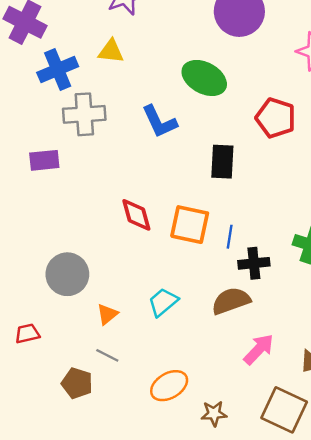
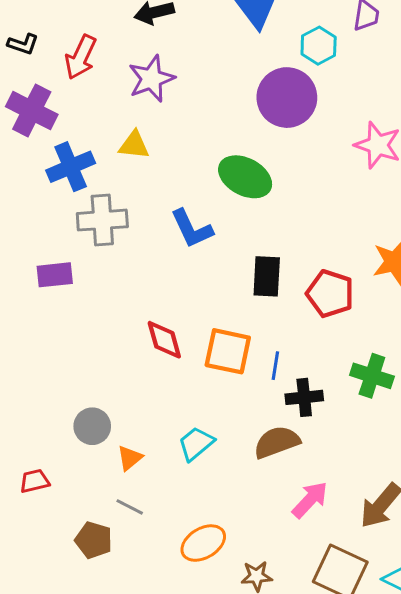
red pentagon: (276, 118) -> (330, 294), moved
gray circle: (67, 274) -> (92, 426), moved, size x0.7

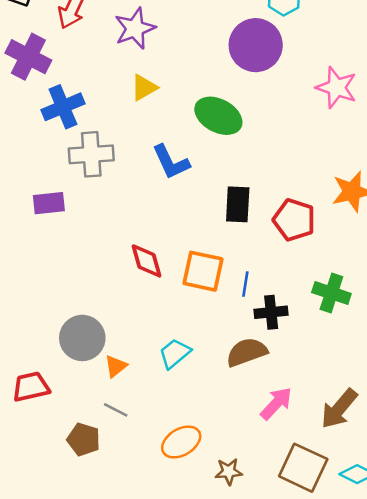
yellow triangle: (134, 145) -> (144, 88), moved, turned -36
gray circle: (92, 426) -> (82, 338), size x1.4
red trapezoid: (35, 481) -> (31, 387), size x1.4

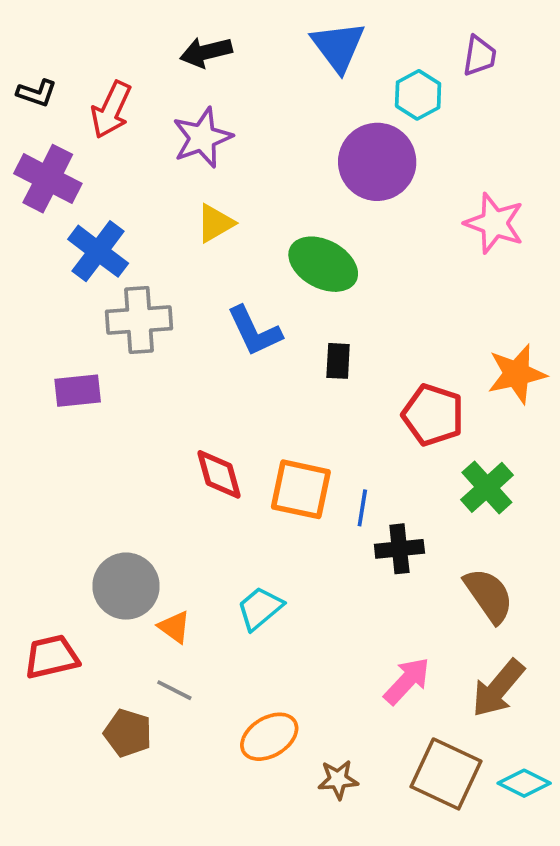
blue cross: (63, 107) -> (98, 251), turned -30
black rectangle: (238, 204) -> (338, 361), moved, size x0.7
green cross: (331, 293) -> (487, 487), moved, turned 30
brown semicircle: (247, 352) -> (489, 595), moved, turned 75
orange triangle: (116, 366) -> (174, 627), turned -45

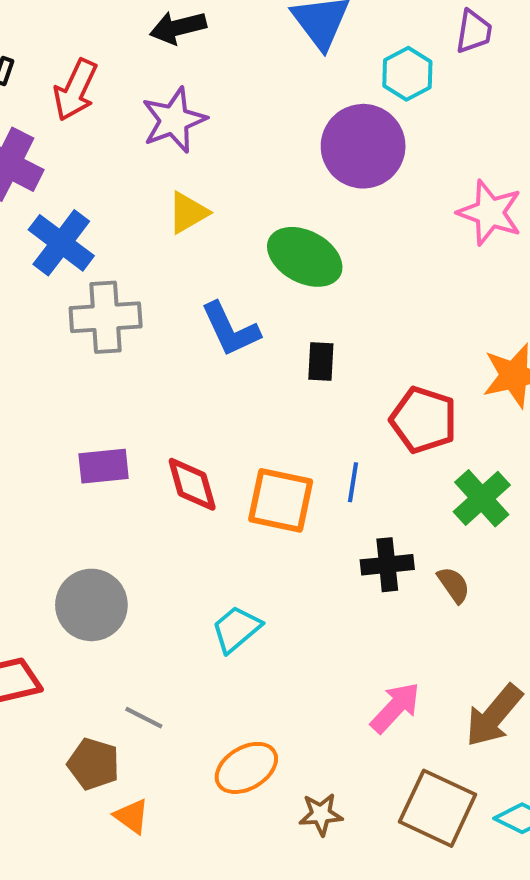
purple rectangle: (78, 391) -> (104, 466), moved
blue line: (362, 508) -> (353, 482), moved
brown semicircle: (489, 595) -> (454, 585), moved, size x0.6
orange triangle: (174, 627) -> (132, 816), moved

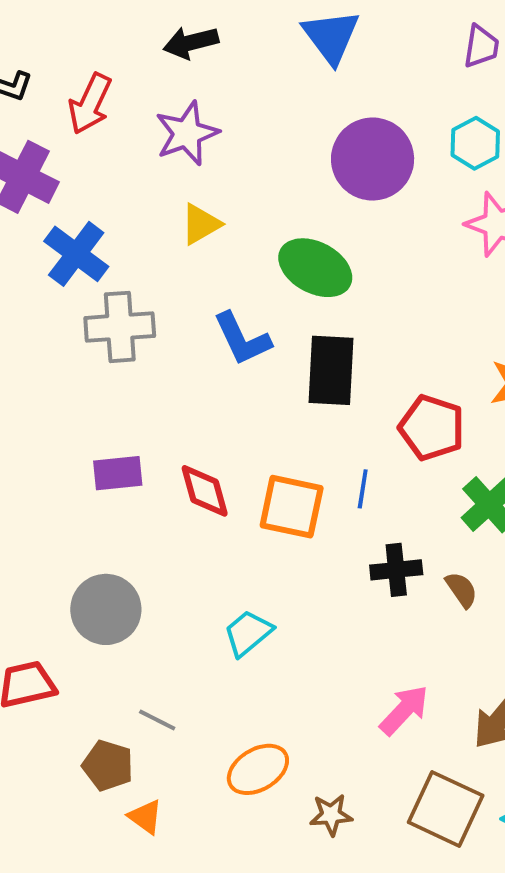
cyan hexagon: (407, 74) -> (475, 143), moved
black rectangle: (321, 362) -> (331, 370), size x1.8

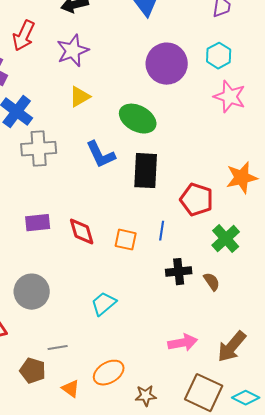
orange square: (292, 507) -> (126, 240), size x0.7
pink arrow: (404, 710) -> (183, 343), turned 36
gray line: (157, 720) -> (58, 348), turned -36
orange triangle: (145, 817) -> (71, 389), moved

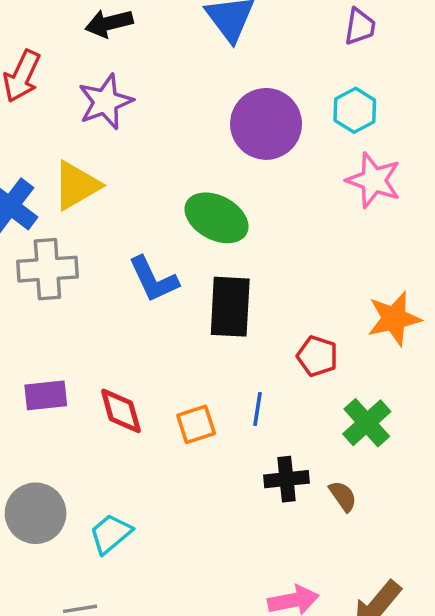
yellow triangle: (80, 97) -> (77, 185), moved, size x1.4
red pentagon: (197, 200) -> (317, 356), size x0.7
orange square: (126, 240) -> (196, 424), turned -30
cyan trapezoid: (104, 304) -> (111, 534), moved

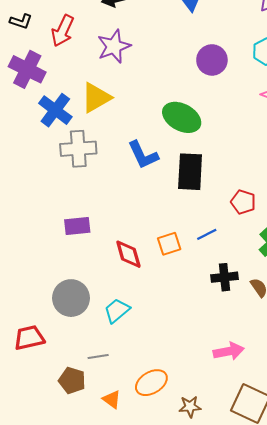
purple circle: (266, 124) -> (212, 60), size x0.7
blue line: (257, 409) -> (207, 234), turned 54
red diamond: (121, 411) -> (128, 254), moved

